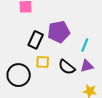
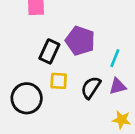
purple pentagon: (59, 32) -> (80, 41), turned 30
black semicircle: (67, 67) -> (91, 88), turned 84

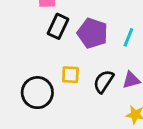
black rectangle: (49, 51) -> (58, 26), moved
cyan line: (115, 58) -> (128, 37), moved

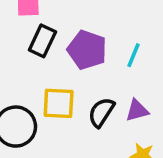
yellow square: (70, 75) -> (59, 103), size x1.4

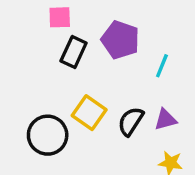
purple pentagon: (87, 50) -> (120, 40), moved
yellow square: (59, 103) -> (89, 113), turned 32

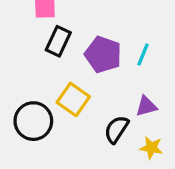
purple pentagon: (120, 40) -> (103, 55), moved
black semicircle: (131, 121) -> (116, 129), moved

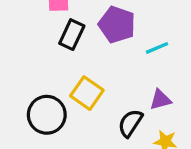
purple pentagon: (103, 55) -> (117, 25), moved
cyan line: (143, 55) -> (157, 48), turned 45

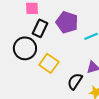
black circle: (47, 115) -> (25, 48), moved

